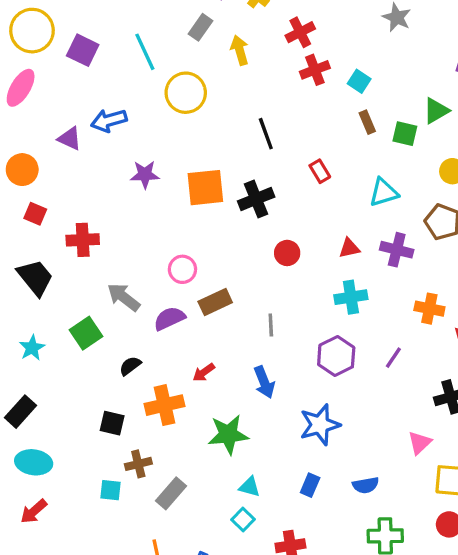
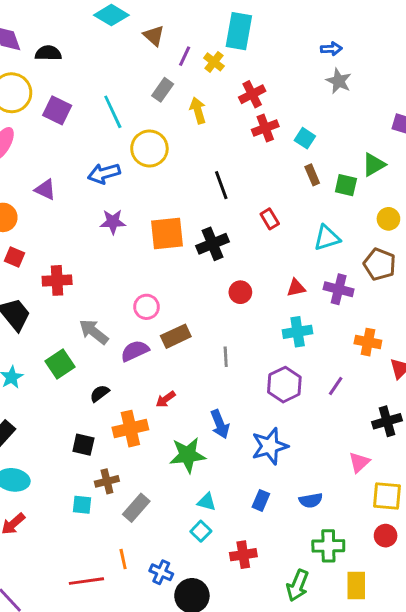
blue arrow: (109, 121) -> (104, 173), moved
blue arrow: (264, 382) -> (220, 424), moved

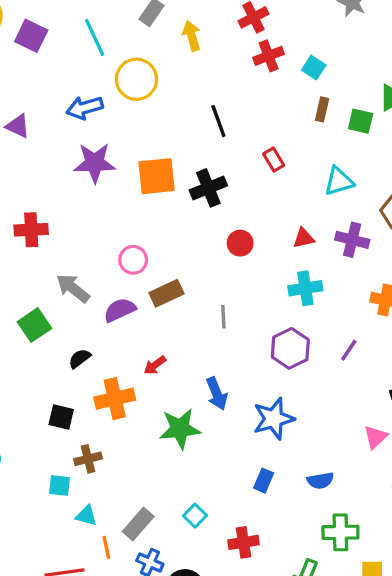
brown rectangle: (312, 175) -> (322, 109), turned 36
purple star: (113, 222) -> (95, 163), size x1.4
cyan triangle: (207, 502) -> (86, 516), moved
gray rectangle: (136, 508) -> (138, 524), moved

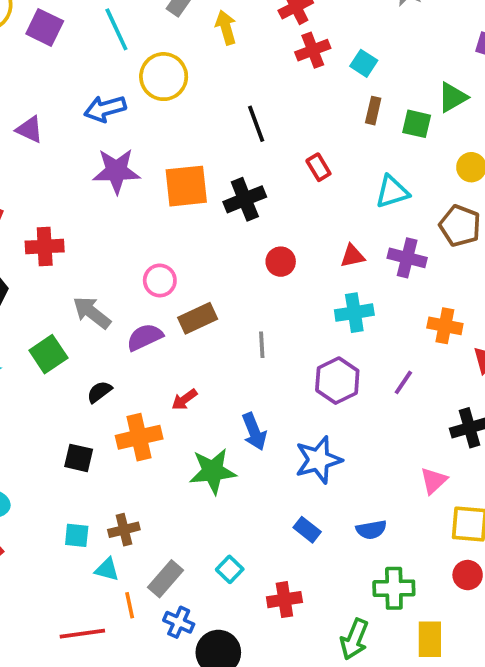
brown cross: (88, 459) -> (124, 530), moved
blue rectangle: (264, 481) -> (307, 530), turned -75

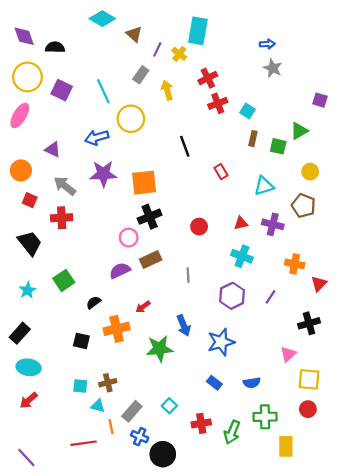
black cross: (245, 199) -> (150, 217), moved
gray arrow: (92, 313) -> (65, 186), moved
cyan cross: (354, 313) -> (242, 256), turned 30
green arrow: (354, 639) -> (232, 432), moved

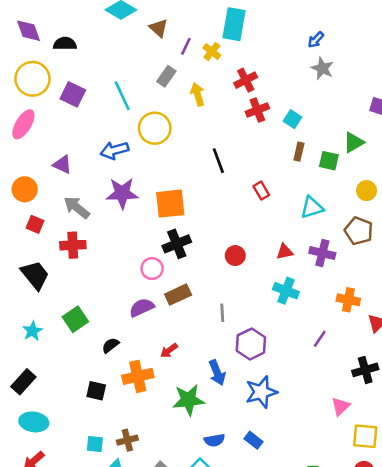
blue arrow: (267, 44) -> (316, 40), turned 136
purple hexagon: (232, 296) -> (251, 344), moved
blue semicircle: (252, 383) -> (214, 440), moved

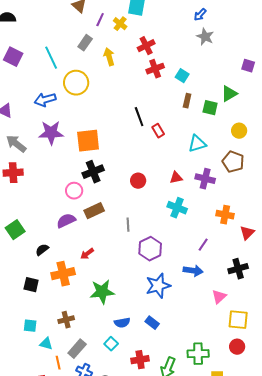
black line: (218, 161) -> (139, 117), moved
blue arrow: (217, 373) -> (193, 271), moved, turned -60
brown cross: (127, 440) -> (66, 320), moved

